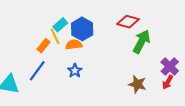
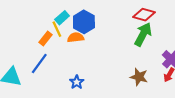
red diamond: (128, 22) -> (144, 15), moved
blue star: (75, 71) -> (77, 82), moved

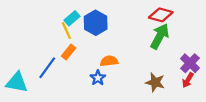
orange semicircle: (76, 37) -> (109, 61), moved
orange rectangle: (45, 38) -> (69, 52), moved
blue star: (77, 82) -> (98, 78), moved

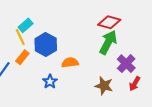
blue hexagon: (96, 23) -> (46, 44), moved
orange semicircle: (109, 61) -> (70, 62), moved
purple cross: (190, 63) -> (126, 64), moved

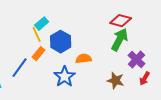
blue star: (50, 82) -> (65, 77), size x1.5

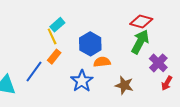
blue hexagon: (61, 42) -> (90, 44), moved
brown star: (116, 81) -> (124, 85), moved

